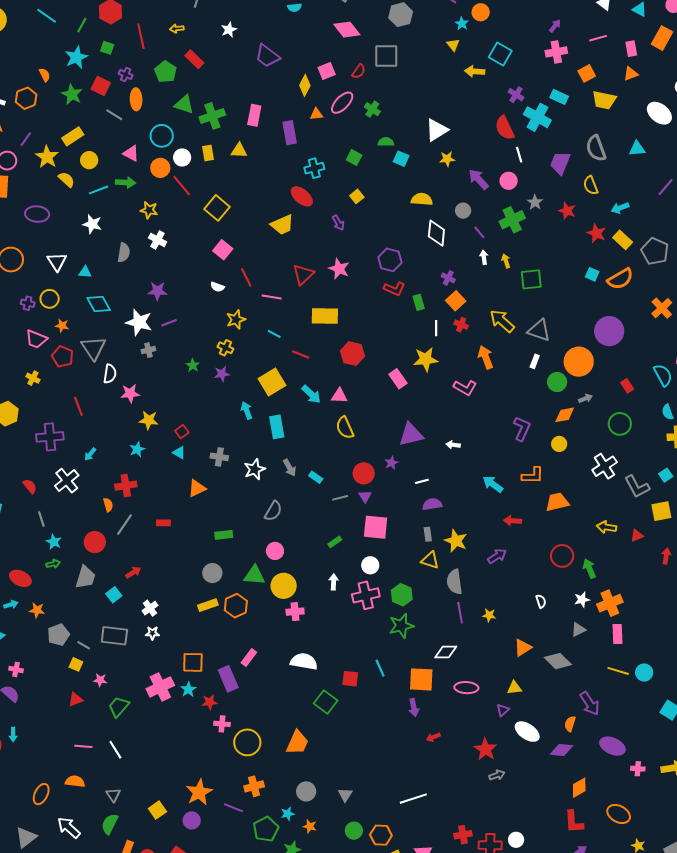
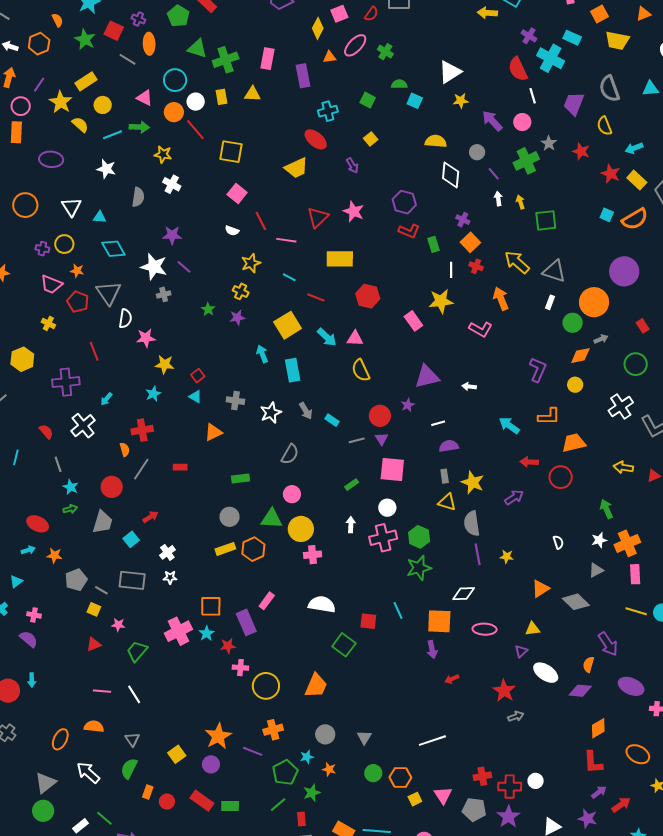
yellow square: (217, 208) -> (231, 152), turned -30
purple line: (169, 323) -> (184, 267), turned 63
red circle: (562, 556) -> (561, 477), moved

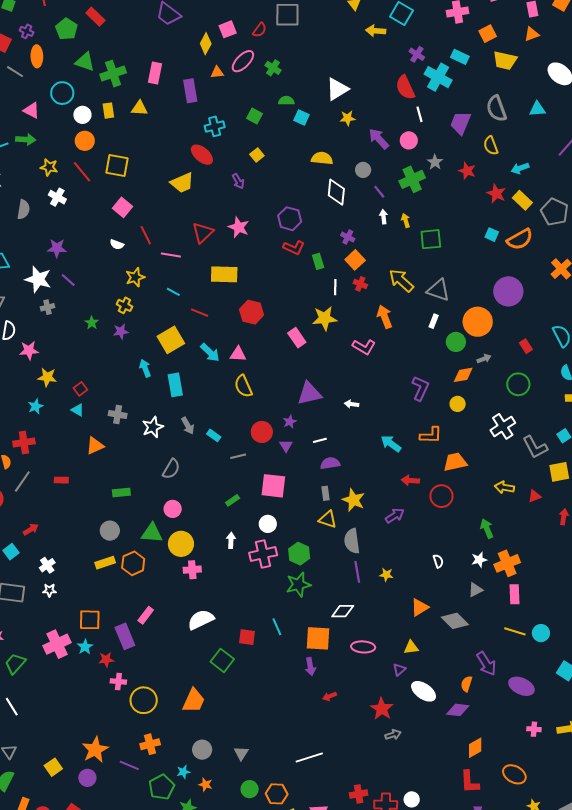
orange circle: (174, 112) -> (85, 141), moved
red line: (195, 130) -> (82, 172), moved
purple triangle: (382, 439) -> (286, 446), moved
white semicircle: (322, 604) -> (201, 620), turned -36
purple ellipse: (631, 686) -> (521, 686), moved

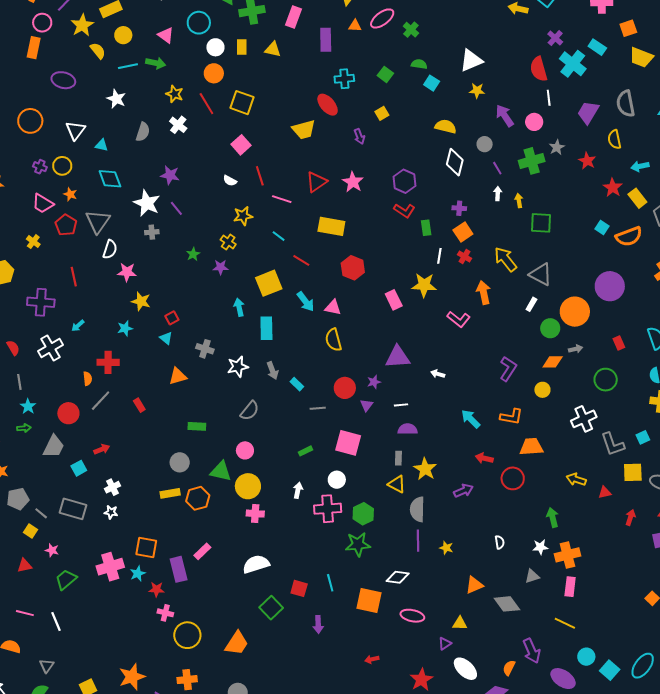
purple cross: (348, 237) -> (459, 208), turned -32
red rectangle: (61, 480) -> (139, 405), turned 48
cyan circle: (541, 633) -> (586, 657), moved
purple arrow: (310, 666) -> (318, 625), moved

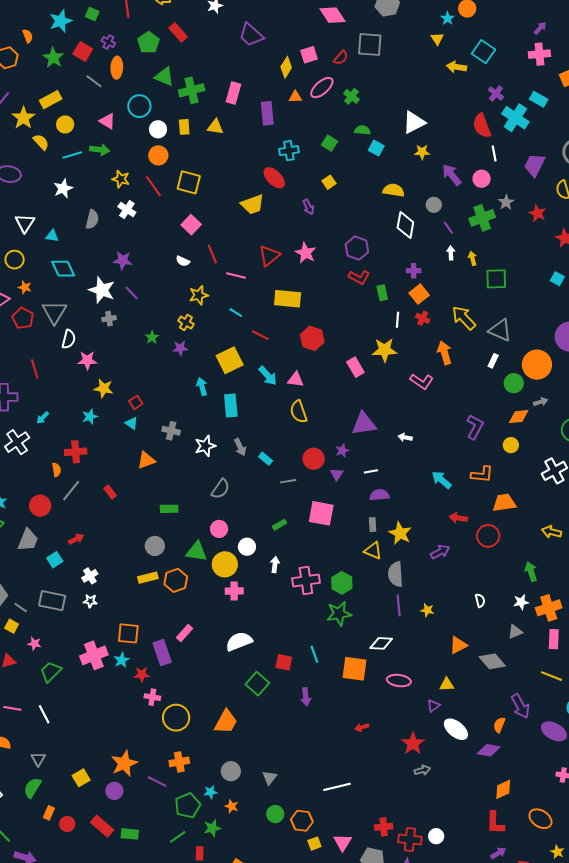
white star: (116, 99) -> (63, 188), turned 30
white circle: (337, 480) -> (247, 547), moved

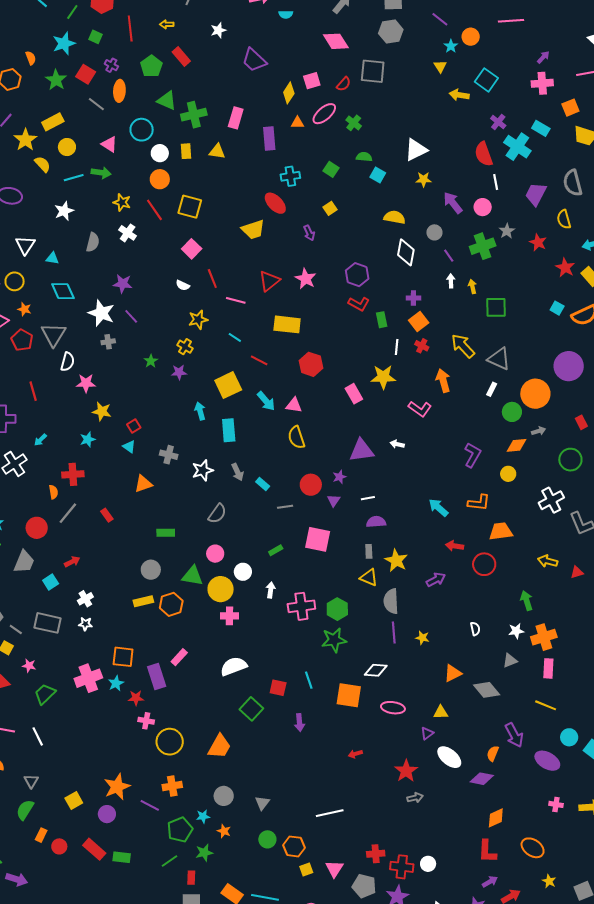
white arrow: (405, 437) -> (397, 444), moved

